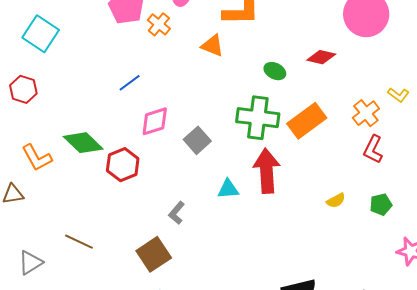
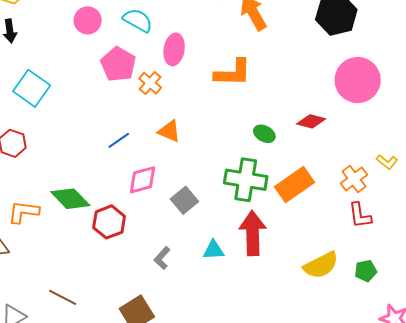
orange triangle: (212, 46) -> (169, 131), moved
red L-shape: (373, 149) -> (360, 215), turned -36
orange L-shape: (37, 158) -> (23, 212), turned 124
yellow semicircle: (336, 200) -> (321, 265), size x1.8
gray L-shape: (177, 213) -> (162, 258), moved

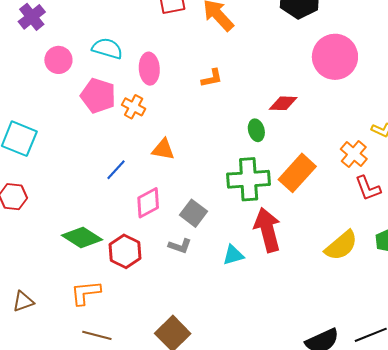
orange L-shape: (233, 73) -> (212, 78), size x0.6
red diamond: (311, 121) -> (283, 103), moved
green ellipse: (264, 134) -> (256, 130), turned 60
orange L-shape: (23, 212) -> (85, 293), moved
gray L-shape: (162, 258) -> (180, 246), moved, turned -100

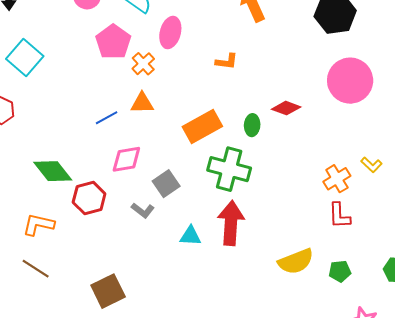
orange triangle: (163, 149) -> (142, 103), moved, turned -30
orange rectangle: (297, 173) -> (202, 127), moved

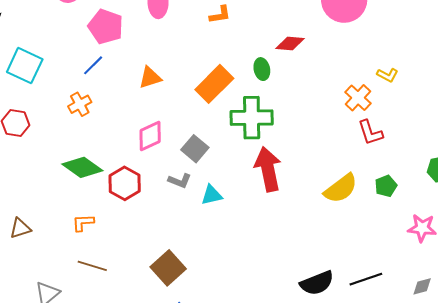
orange cross: (143, 64) -> (80, 104), moved, turned 30
blue line: (107, 118) -> (93, 65), moved
orange L-shape: (38, 225) -> (83, 223), size x0.7
cyan triangle: (190, 236) -> (212, 195), moved

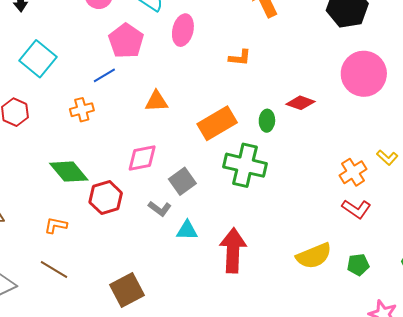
red L-shape: (370, 133) -> (356, 209), turned -52
red arrow: (268, 169) -> (233, 250), moved

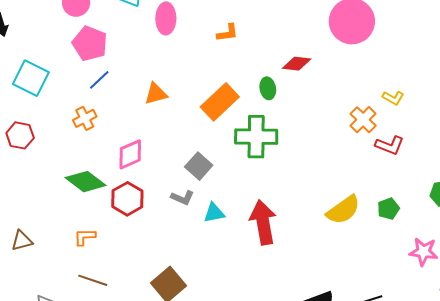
pink pentagon: (126, 41) -> (90, 44), moved
pink diamond: (142, 158) -> (130, 154), moved
red L-shape: (356, 209) -> (390, 145), moved

